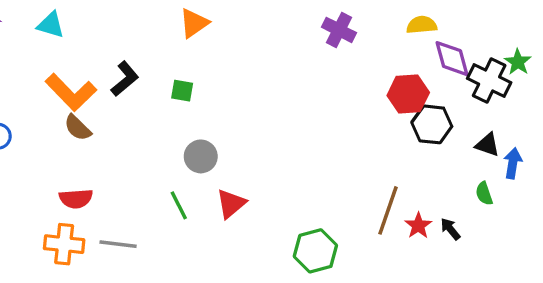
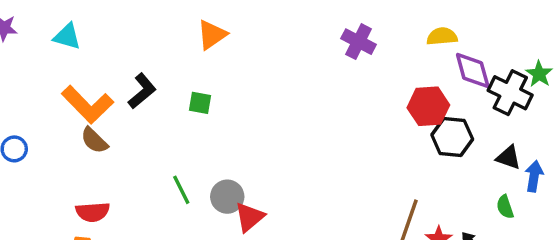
gray circle: (201, 156) -> (227, 197), moved
green line: (179, 205) -> (181, 190), moved

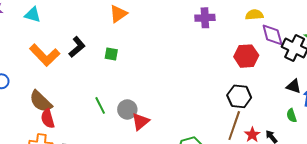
purple cross: (358, 42) -> (205, 18), turned -30
black hexagon: (452, 137) -> (239, 96), moved
brown semicircle: (94, 140) -> (41, 101), moved, size x1.4
red semicircle: (93, 212) -> (48, 119), turned 78

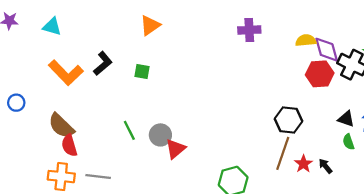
yellow semicircle: (254, 15) -> (306, 40), moved
red hexagon: (246, 56) -> (320, 74), moved
black triangle: (294, 86) -> (346, 119), moved

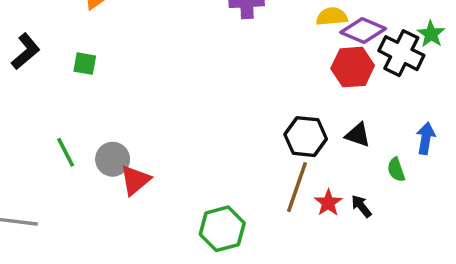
purple diamond: (327, 50) -> (363, 30), turned -52
black triangle: (346, 119) -> (358, 135), moved

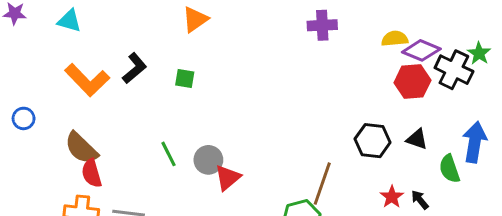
blue arrow: (426, 138) -> (475, 142), size x1.5
green semicircle: (396, 170) -> (449, 169), size x1.4
brown line: (297, 187) -> (322, 184), moved

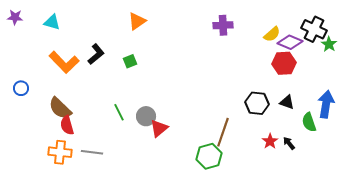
yellow semicircle: (395, 39) -> (272, 34), turned 144
black cross: (454, 70) -> (314, 29), moved
green square: (185, 79) -> (130, 61), turned -32

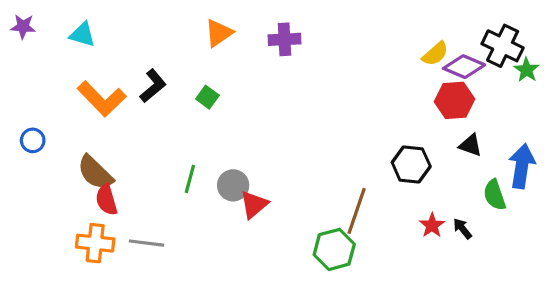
purple cross: (223, 25) -> (284, 39), moved
green square: (130, 61) -> (207, 97), turned -32
black triangle: (287, 102) -> (470, 145), moved
green line: (119, 112) -> (190, 179), turned 42

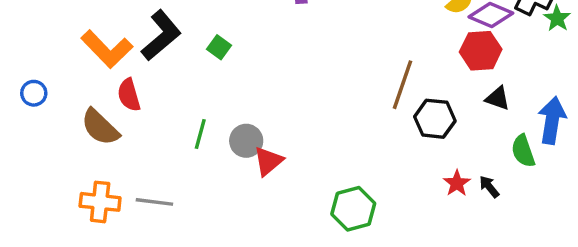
black L-shape: (153, 86) -> (161, 35), size x1.4
red semicircle: (106, 200) -> (129, 95), moved
brown line: (357, 211) -> (403, 85), moved

